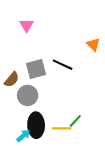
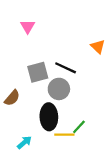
brown semicircle: (12, 80) -> (12, 98), moved
gray circle: (28, 95) -> (59, 89), moved
black ellipse: (36, 125) -> (49, 117), moved

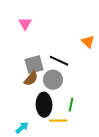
brown semicircle: (12, 98) -> (31, 79), moved
green line: (79, 127) -> (71, 105), moved, turned -32

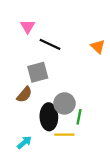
black line: (59, 61) -> (50, 44), moved
brown semicircle: (31, 79) -> (24, 95), moved
gray circle: (53, 80) -> (64, 103), moved

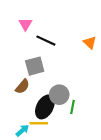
black ellipse: (49, 117) -> (45, 107), turned 30
yellow line: (64, 135) -> (39, 123), moved

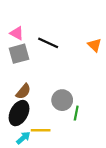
pink triangle: (25, 24) -> (17, 33), moved, turned -32
gray square: (35, 66) -> (19, 54), moved
black ellipse: (45, 107) -> (19, 113), moved

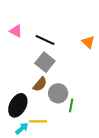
gray square: (19, 54) -> (45, 62), moved, turned -36
brown semicircle: (23, 91) -> (40, 84), moved

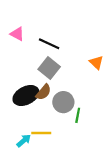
orange triangle: (88, 42) -> (96, 62), moved
black ellipse: (18, 105) -> (26, 96), moved, turned 35

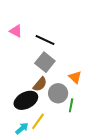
orange triangle: (96, 62) -> (75, 77), moved
black ellipse: (26, 96) -> (26, 100), moved
yellow line: (41, 133) -> (38, 121), turned -54

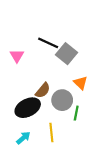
pink triangle: (16, 31) -> (17, 56), moved, turned 32
gray square: (45, 62) -> (66, 54), moved
yellow line: (38, 121) -> (51, 132), moved, turned -42

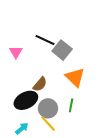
orange triangle: (81, 83) -> (75, 77), size x1.5
gray circle: (62, 100) -> (48, 108), moved
yellow line: (51, 132) -> (48, 123), turned -36

